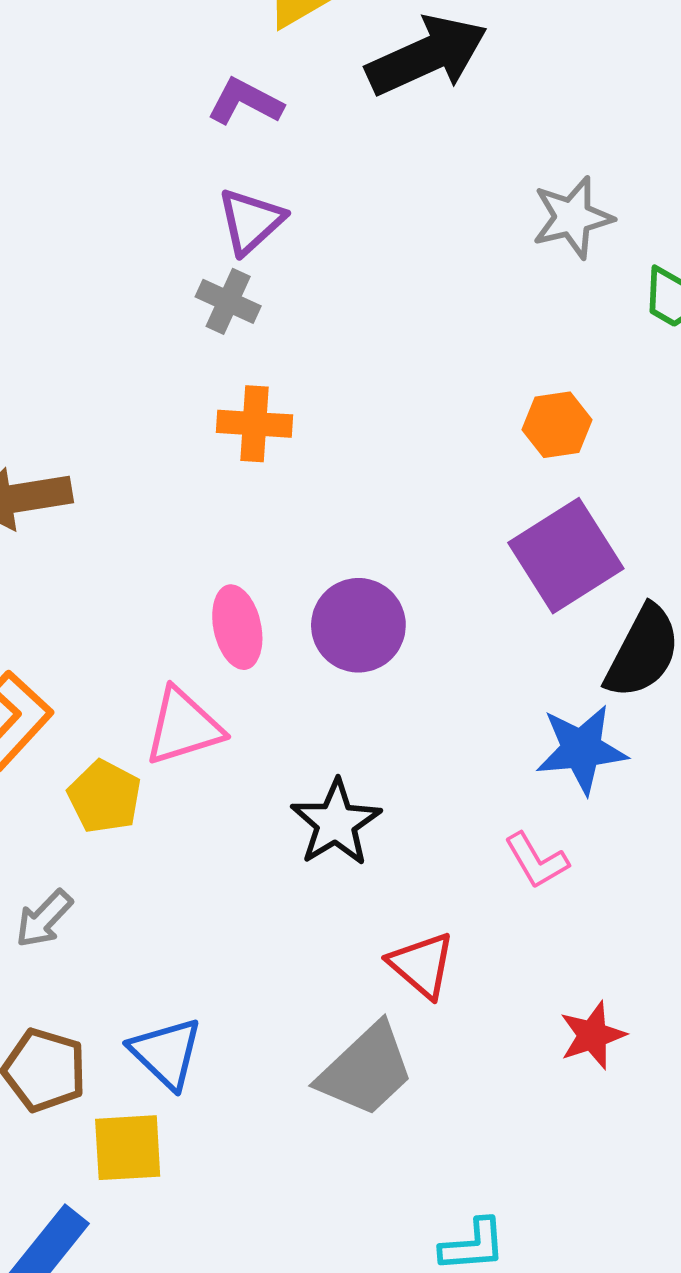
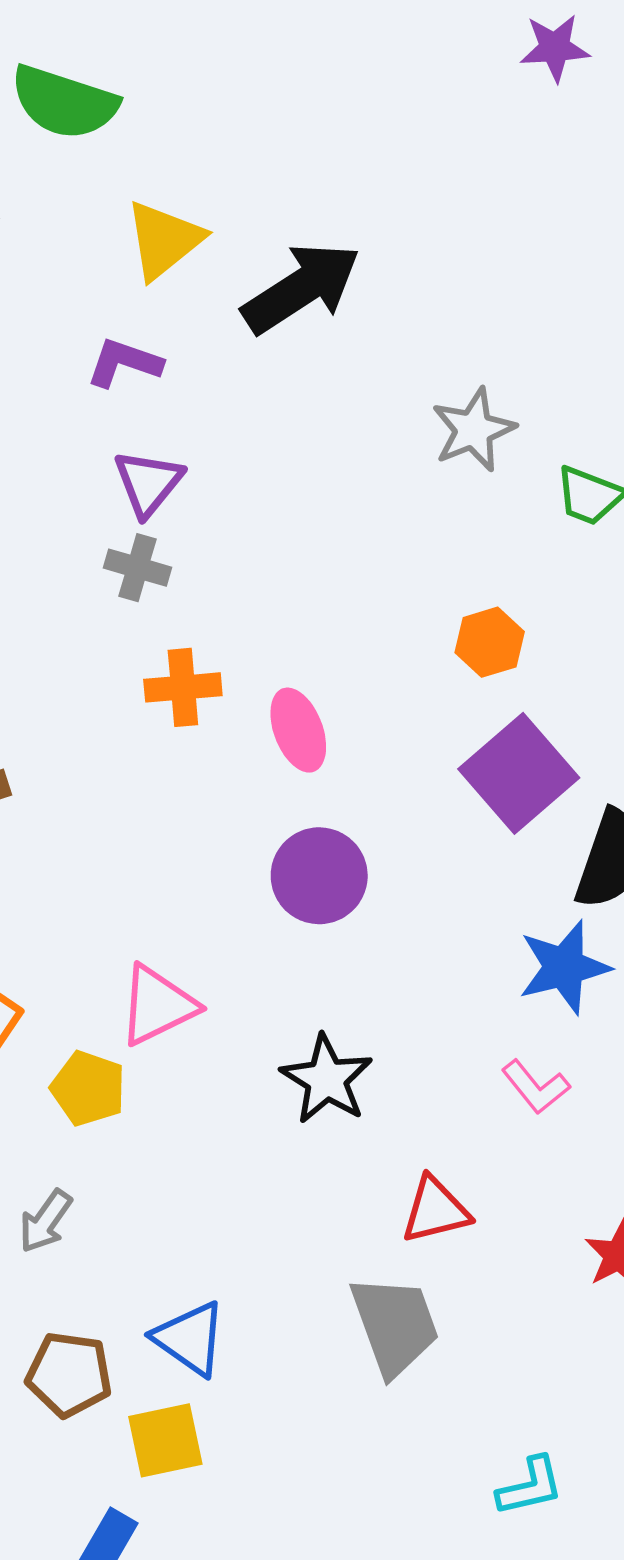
pink ellipse: (237, 627) -> (298, 730), moved
red triangle: (422, 965) -> (435, 1210), turned -46
gray trapezoid: (366, 1070) -> (395, 1325), turned -58

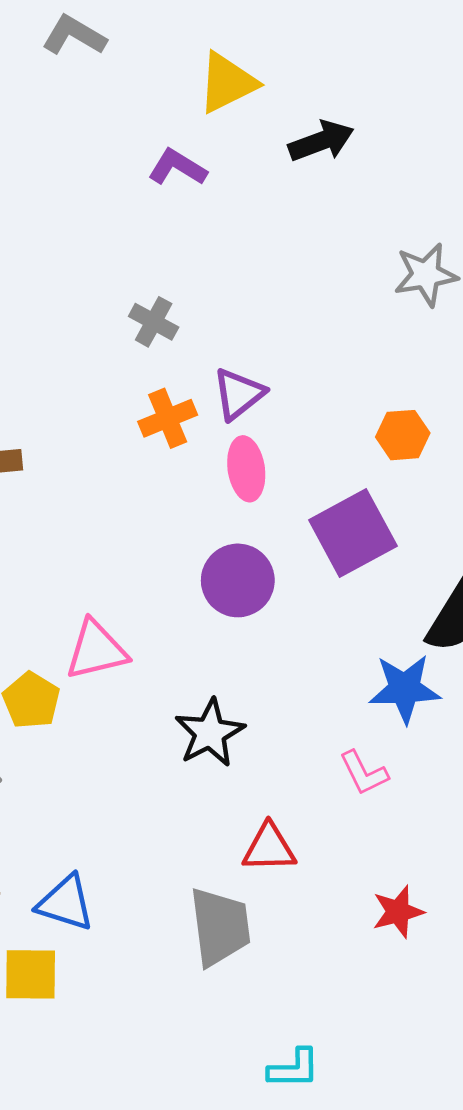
black arrow: (301, 288) -> (321, 141), size x0.7
purple triangle: (148, 483) -> (239, 394), moved
orange cross: (183, 687) -> (168, 418), turned -30
purple square: (519, 773) -> (353, 533), moved
blue triangle: (190, 1339) -> (66, 903), turned -30

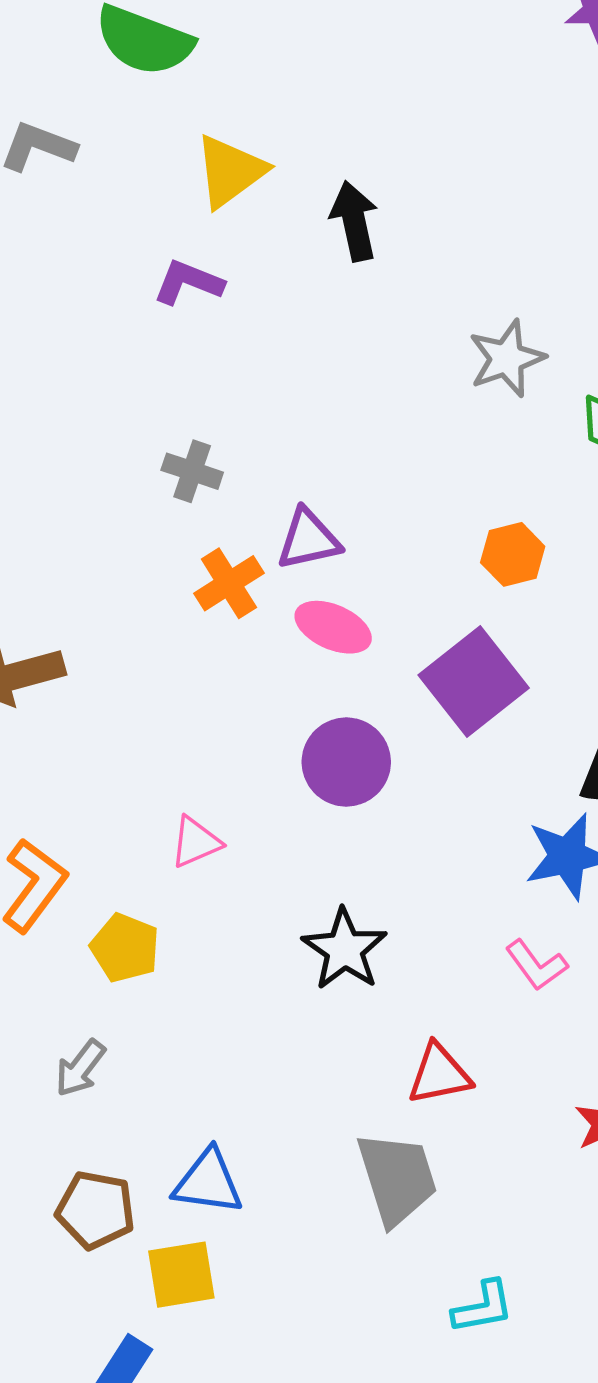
black arrow: (321, 141) -> (354, 221), turned -72
purple triangle: (239, 394) -> (308, 539), turned 36
pink ellipse: (246, 469) -> (333, 627), turned -48
pink triangle: (96, 650) -> (196, 842), moved, size x0.7
cyan L-shape: (294, 1069) -> (483, 1307), moved

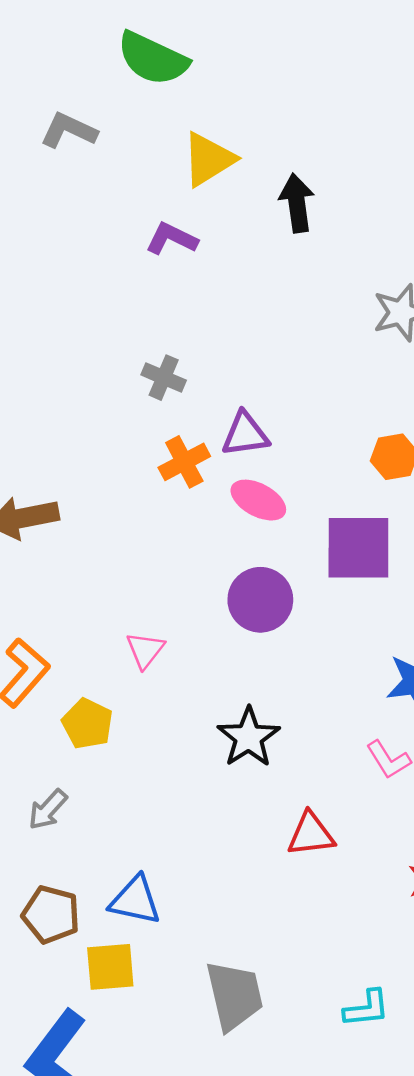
purple square: (474, 682) -> (358, 548), turned 34
pink triangle: (196, 842) -> (145, 650), turned -33
gray trapezoid: (397, 1178) -> (234, 995), moved
cyan L-shape: (483, 1307) -> (367, 1008), moved

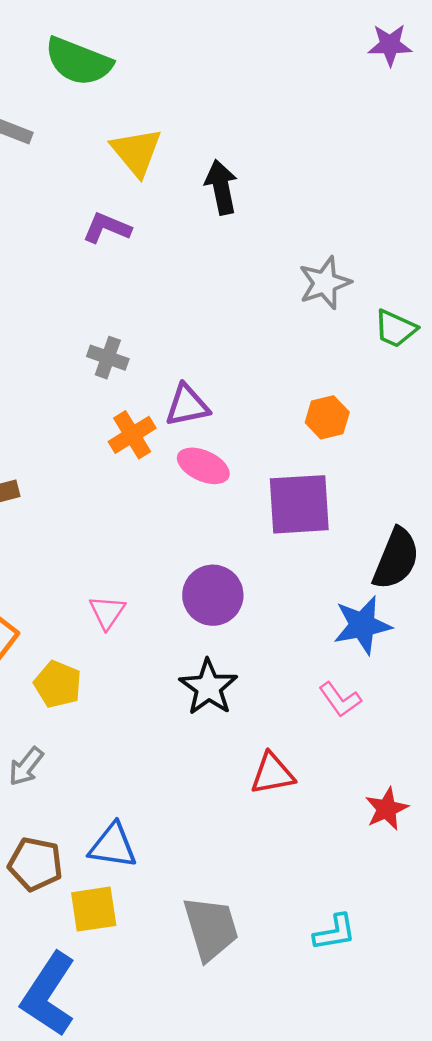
yellow triangle: (208, 159) -> (136, 152), turned -34
purple circle: (260, 600) -> (213, 595), moved

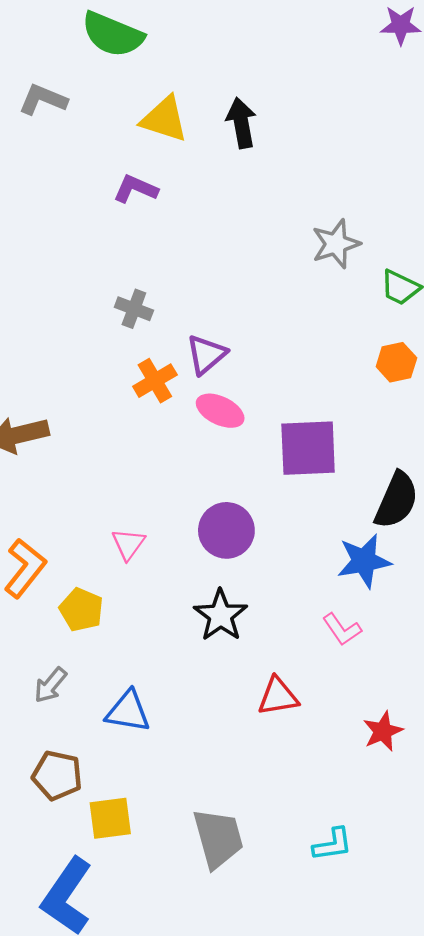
yellow triangle: (136, 152) -> (164, 119), turned -34
black arrow: (221, 187) -> (241, 123), moved
purple triangle: (187, 405) -> (206, 354), turned -30
orange hexagon: (327, 417) -> (396, 362), moved
blue triangle: (113, 846) -> (128, 712), moved

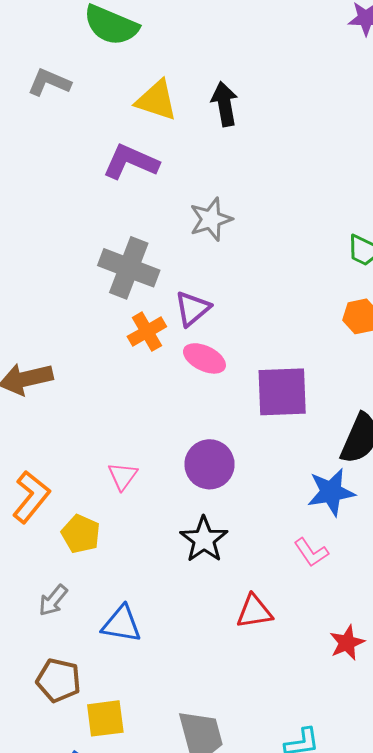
purple L-shape: (136, 189) -> (131, 162), size x1.4
gray star: (336, 244) -> (211, 219), moved
gray cross: (134, 309) -> (129, 268), size x1.8

